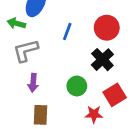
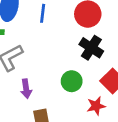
blue line: (67, 31) -> (43, 13), moved

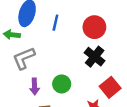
green circle: (72, 81) -> (62, 84), moved

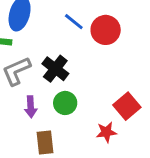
blue line: (55, 23) -> (74, 22), moved, turned -63
black cross: (95, 57) -> (55, 69), moved

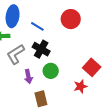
blue line: (74, 22) -> (37, 26), moved

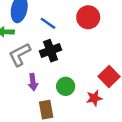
black cross: (41, 49) -> (50, 51), turned 36
green circle: (51, 71) -> (66, 86), moved

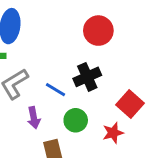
blue line: (48, 23) -> (55, 90), moved
black cross: (50, 51) -> (87, 77), moved

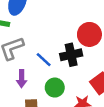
red circle: (98, 31) -> (89, 34), moved

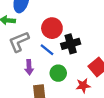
red circle: (89, 34) -> (52, 28), moved

